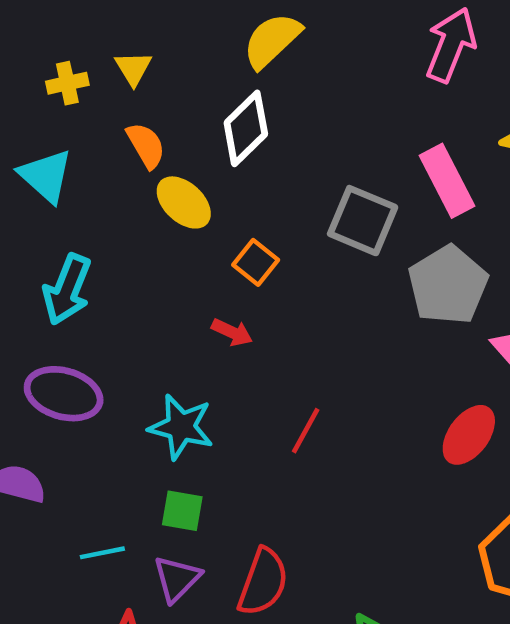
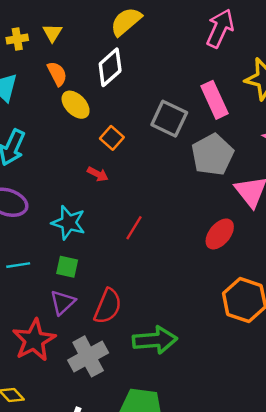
cyan line: (102, 553) -> (18, 265), moved

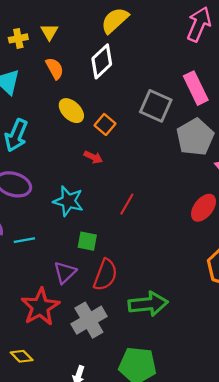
yellow ellipse: (76, 105) -> (71, 111), moved
green square: (67, 267) -> (87, 241), moved

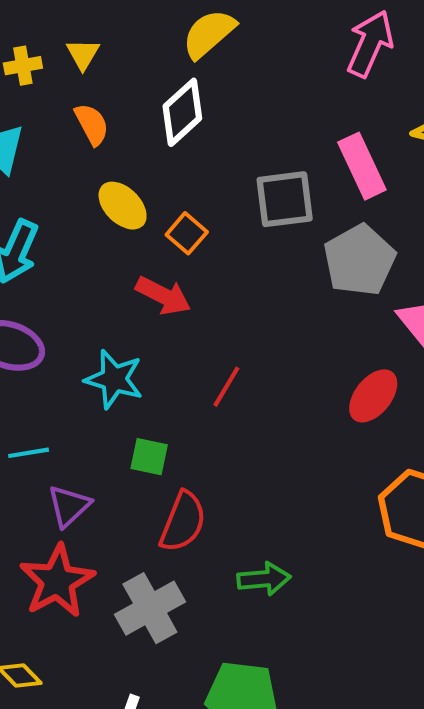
gray square: (156, 106) -> (285, 199), turned -32
red arrow: (93, 157) -> (163, 296), size x1.5
purple triangle: (65, 272) -> (69, 506), moved
green arrow: (148, 304) -> (264, 579), size x0.7

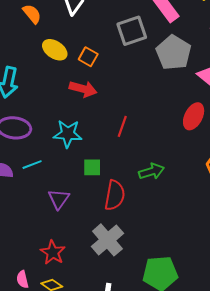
cyan line: (29, 453) -> (32, 165), moved
green arrow: (264, 579) -> (151, 171), moved
red star: (57, 581) -> (53, 252), moved, size x0.7

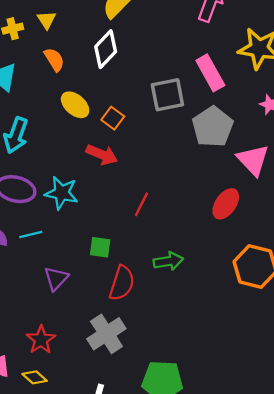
cyan star: (68, 134) -> (62, 193), moved

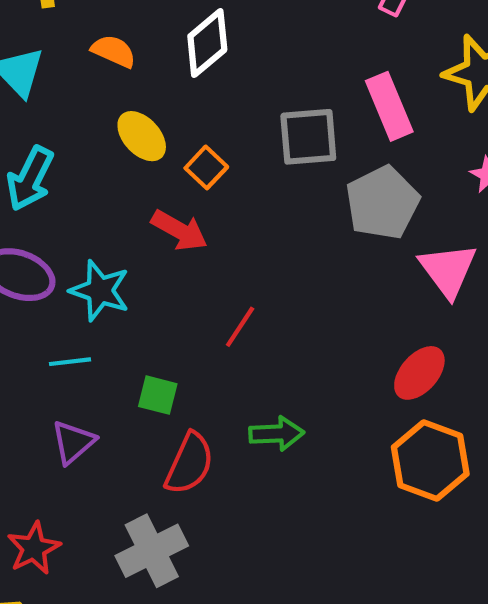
orange semicircle: (54, 59) -> (114, 51), turned -40
red ellipse: (226, 204) -> (419, 373), moved
cyan line: (31, 235) -> (70, 362), moved

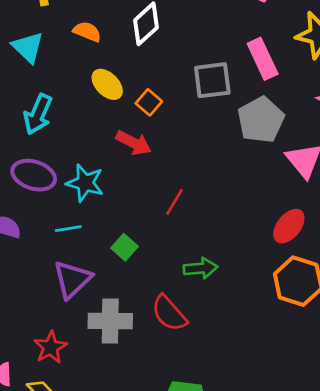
green square: (158, 395) -> (124, 247), turned 30
purple triangle: (73, 442) -> (72, 279), size x1.4
red semicircle: (189, 463) -> (169, 313), moved, turned 117
gray cross: (152, 551) -> (110, 321), moved, turned 30

